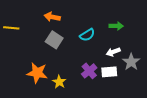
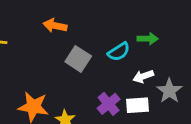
cyan semicircle: (87, 35) -> (119, 52), moved
gray square: (54, 40) -> (78, 59), moved

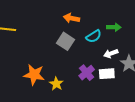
orange arrow: (55, 26) -> (71, 18), moved

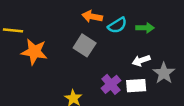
cyan semicircle: (94, 36) -> (117, 25), moved
orange star: (34, 75) -> (34, 52), moved

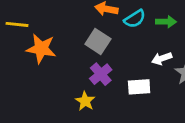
purple cross: (111, 84) -> (101, 74), moved
white rectangle: (136, 86) -> (139, 87), moved

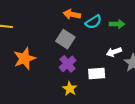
orange star: (41, 49) -> (25, 58), moved, turned -30
yellow star: (85, 101) -> (70, 89), moved

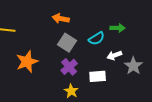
orange arrow: (72, 14) -> (61, 18), moved
cyan semicircle: (93, 22) -> (96, 38), moved

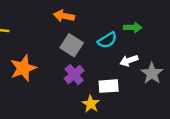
yellow star: (71, 91) -> (91, 104), moved

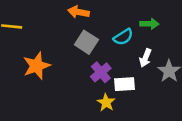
white arrow: (129, 61) -> (145, 58), turned -48
purple cross: (74, 75) -> (101, 72), moved

